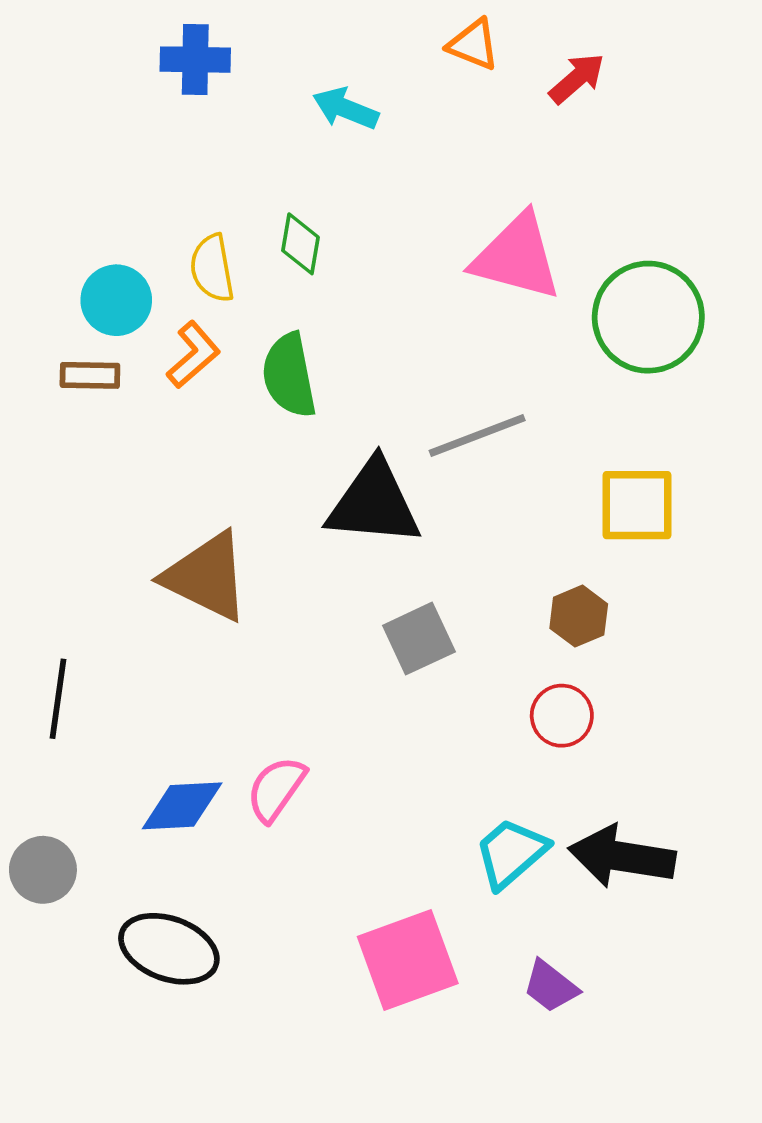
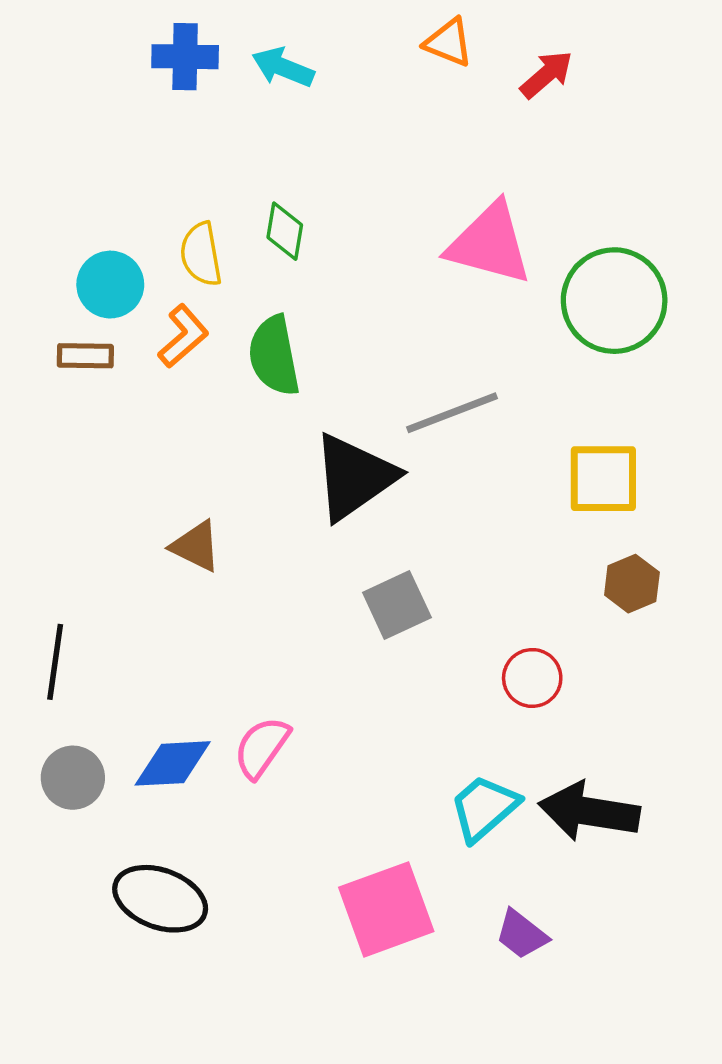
cyan arrow: (346, 108) -> (283, 67), moved
black triangle: (374, 503) -> (354, 477), turned -40
brown triangle: (206, 577) -> (196, 546), size x0.6
brown hexagon: (579, 616) -> (632, 584), moved
gray circle: (43, 870) -> (73, 778), moved

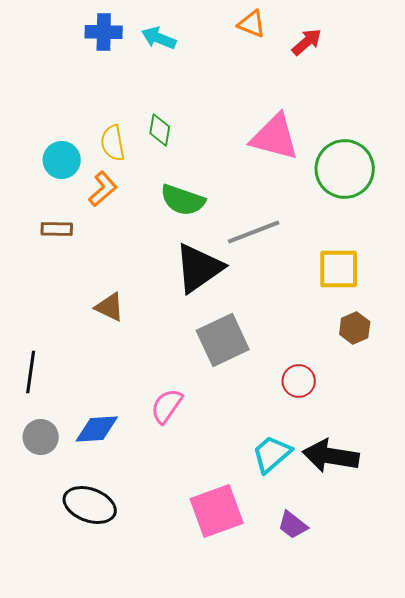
brown rectangle: (85, 356) -> (57, 229), moved
green semicircle: (274, 356) -> (183, 200), moved, turned -60
gray square: (397, 605) -> (223, 340), size x1.4
pink semicircle: (262, 747) -> (167, 406), moved

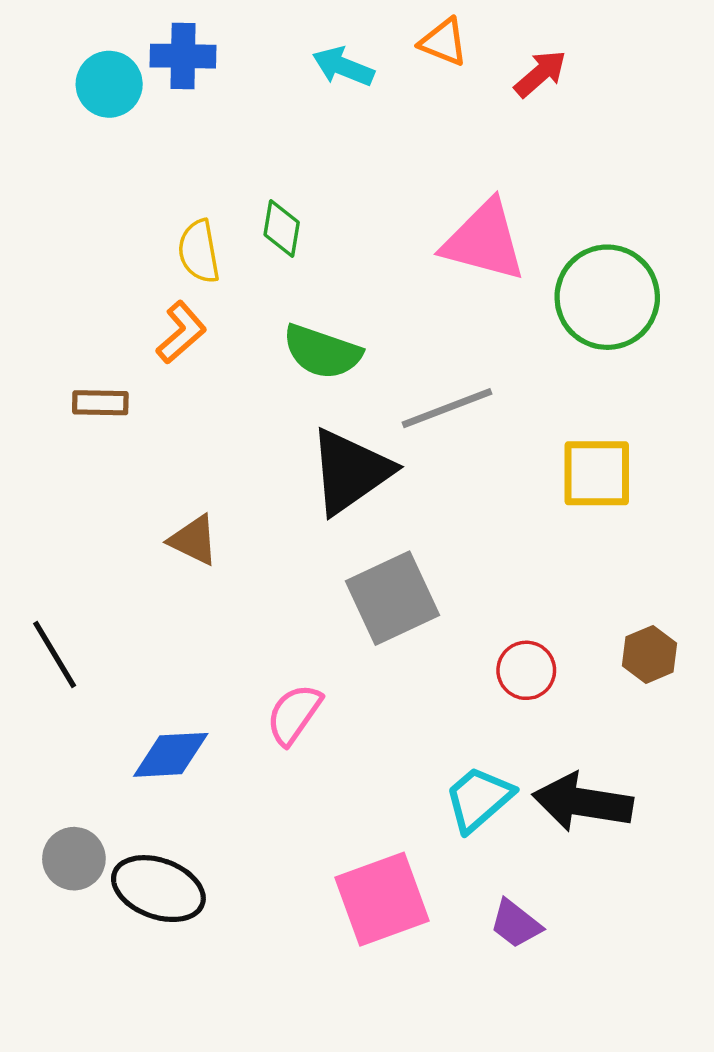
cyan arrow: (159, 38) -> (343, 67), moved
cyan circle: (62, 160) -> (109, 84), moved
brown hexagon: (355, 328) -> (649, 654), moved
black line: (31, 372) -> (55, 654), turned -39
gray circle: (41, 437) -> (74, 859), moved

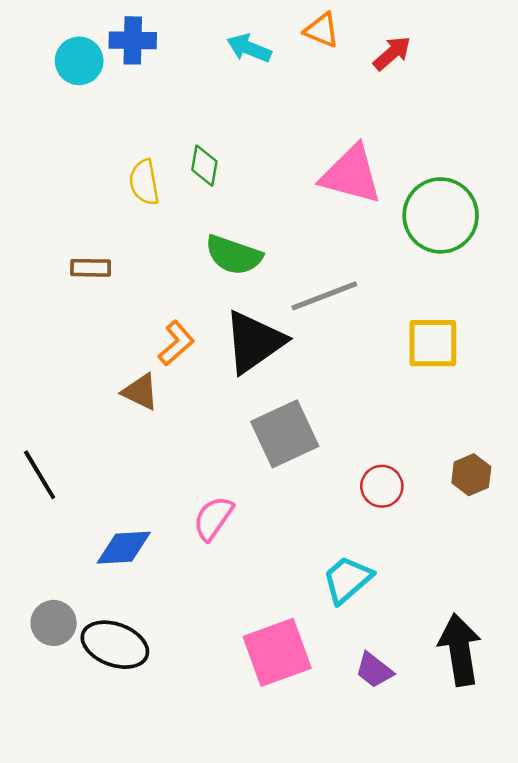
orange L-shape: (181, 332) -> (176, 343), moved
brown rectangle: (100, 403) -> (91, 268), moved
black arrow: (583, 802) -> (460, 650), moved, turned 72

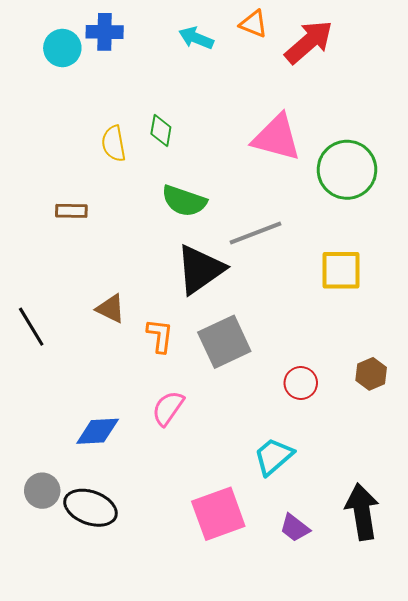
red arrow: (392, 53) -> (309, 42), size x1.6
orange L-shape: (176, 343) -> (160, 336), moved, turned -42
black line: (40, 475) -> (31, 327), moved

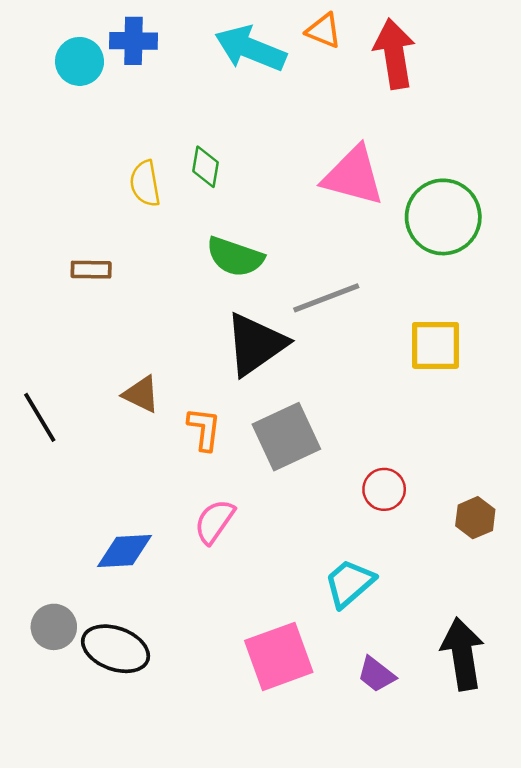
cyan arrow: (196, 38) -> (250, 49), size x1.6
red arrow: (309, 42) -> (394, 54), turned -58
brown hexagon: (371, 374) -> (475, 518), moved

